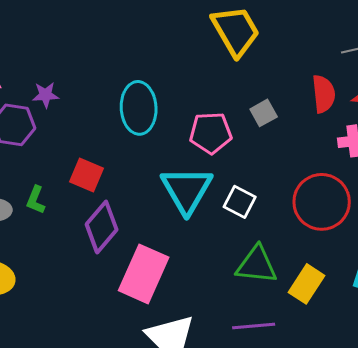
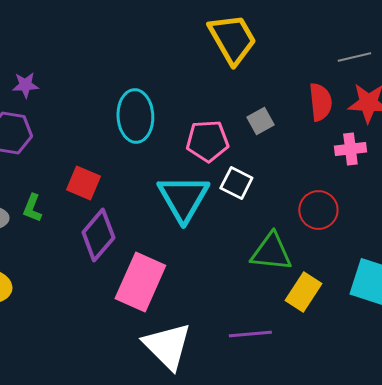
purple star: (46, 95) -> (25, 85), moved
white square: (240, 202) -> (236, 183), moved
red circle: (322, 202) -> (318, 210), size x0.7
green triangle: (257, 265) -> (271, 252), moved

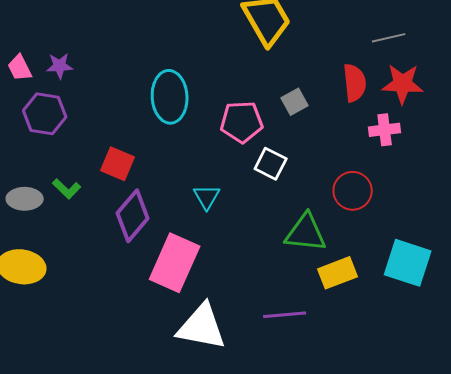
cyan triangle: (183, 198) -> (207, 197), moved, size x0.5
green L-shape: (32, 208) -> (67, 189), turned -68
yellow rectangle: (303, 292) -> (338, 273), turned 36
white triangle: (167, 346) -> (202, 327), turned -34

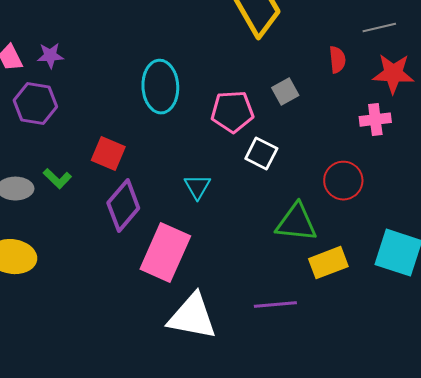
red semicircle: (355, 83) -> (337, 60), moved, size x0.7

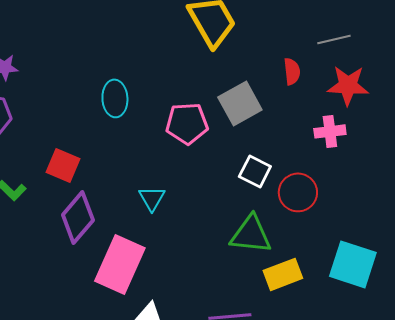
cyan ellipse: (160, 87) -> (115, 98), size x0.7
gray square: (285, 92) -> (240, 103), size x1.6
white square: (261, 154) -> (255, 171), moved

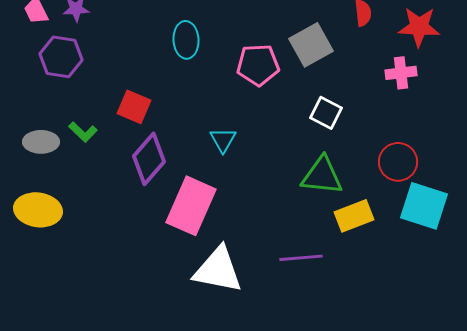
red circle: (298, 192) -> (398, 162), moved

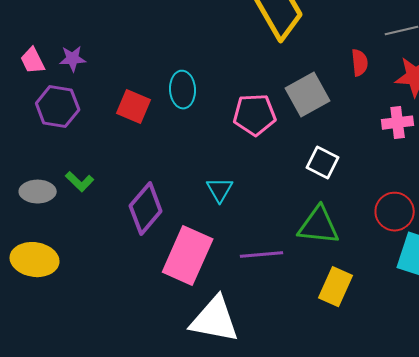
red square: (134, 107) -> (134, 107), moved
yellow rectangle: (354, 216) -> (336, 287), moved, turned -45
purple line: (301, 258) -> (262, 255), moved

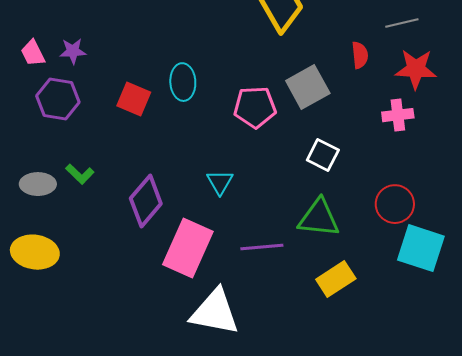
yellow rectangle: (336, 287) -> (336, 279), turned 33

